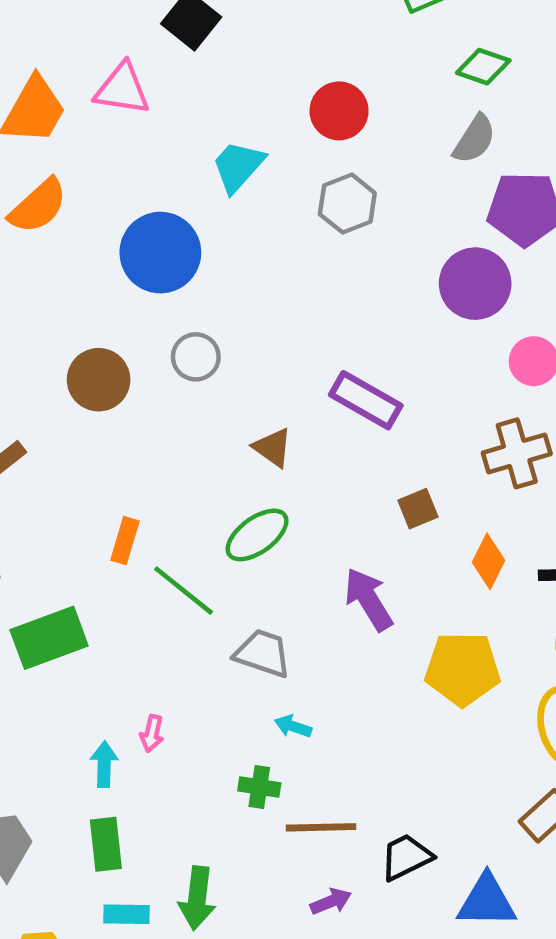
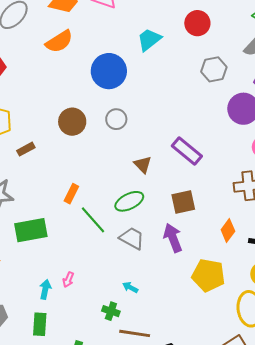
gray hexagon: (347, 204) -> (214, 69), moved
brown square: (418, 509) -> (183, 202), moved, size x1.4
gray trapezoid: (263, 653) -> (132, 238), moved

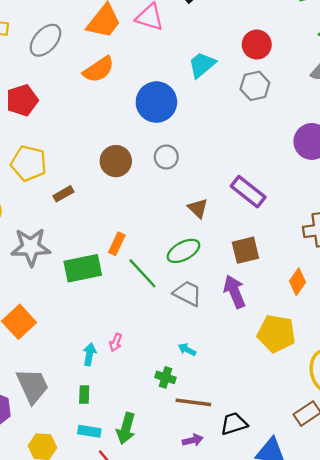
gray hexagon: (214, 69) -> (255, 86), moved
green rectangle: (31, 230) -> (83, 268), moved
green rectangle: (40, 324) -> (84, 394), size x0.7

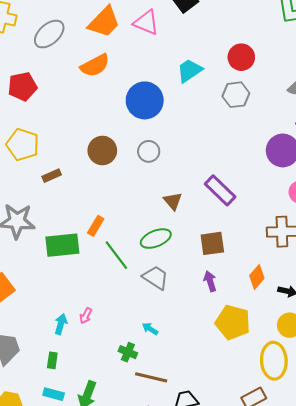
purple arrow: (234, 292) -> (210, 281), moved, size x0.7

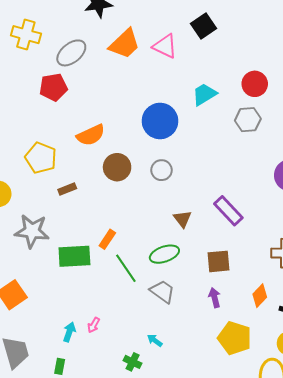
orange semicircle: (95, 65) -> (91, 135), moved
red pentagon: (22, 87) -> (53, 87), moved

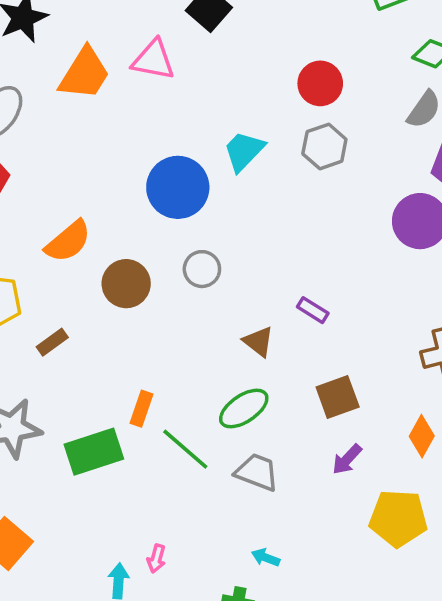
cyan trapezoid: (204, 94) -> (244, 151), moved
purple rectangle: (228, 211) -> (313, 310), moved, size x0.6
purple arrow: (215, 298) -> (347, 459), turned -108

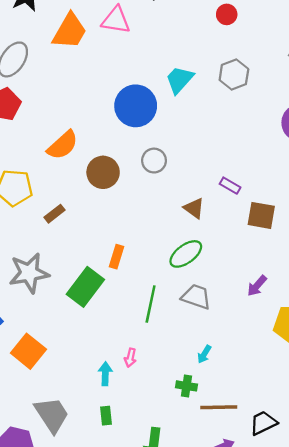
red circle: (320, 83) -> (227, 14), moved, size x0.7
brown square: (338, 397) -> (261, 215), moved, turned 32
green line: (185, 449) -> (151, 304), moved, turned 63
green rectangle: (94, 452) -> (85, 287), turned -33
cyan arrow: (266, 557) -> (204, 354), turned -78

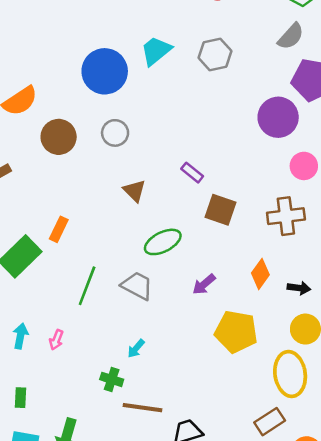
brown triangle: (194, 208) -> (134, 191), moved
green ellipse: (186, 254) -> (163, 242), moved
cyan arrow: (105, 374) -> (20, 336), moved

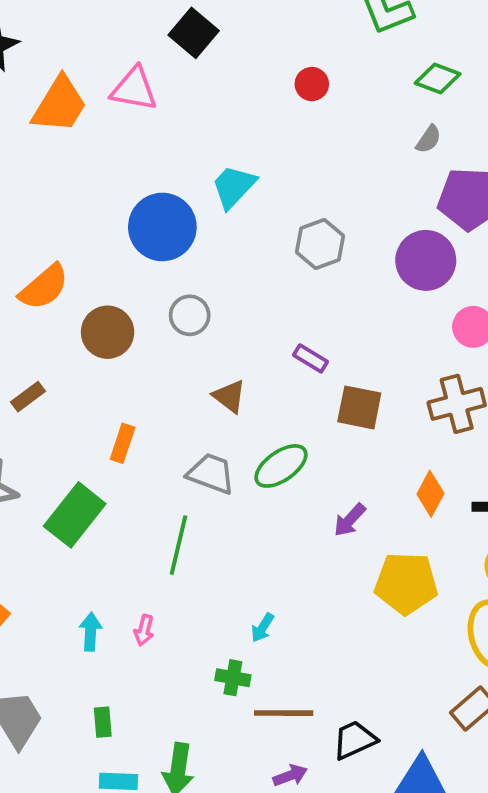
gray semicircle: (291, 36) -> (429, 139), size x0.7
gray hexagon: (215, 54) -> (320, 244), moved
orange rectangle: (59, 229) -> (123, 443), moved
gray trapezoid: (137, 286) -> (211, 474), moved

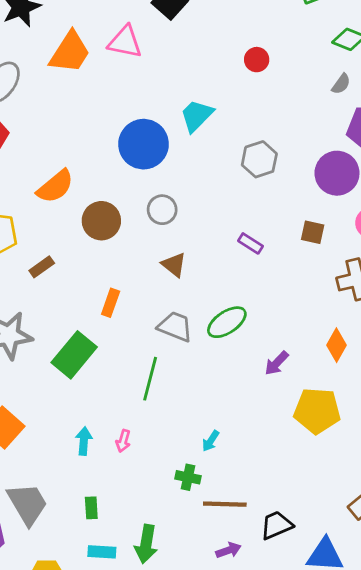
red circle: (312, 84) -> (257, 60), moved
brown triangle: (229, 396) -> (174, 265), moved
brown square: (359, 407) -> (313, 232), moved, size x0.7

